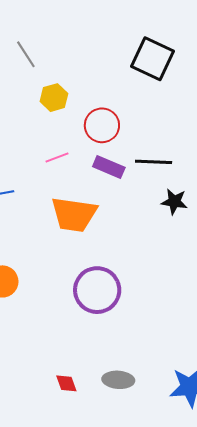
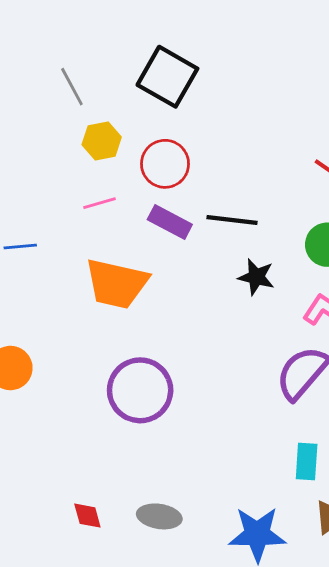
gray line: (26, 54) -> (72, 87), moved
black square: (153, 59) -> (167, 77), moved
yellow hexagon: (54, 98) -> (102, 141), moved

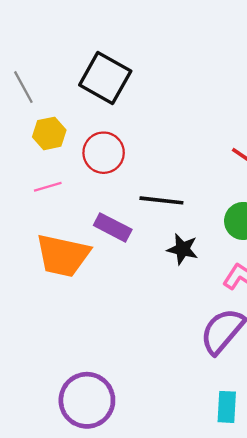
purple rectangle: (170, 222) -> (113, 227), moved
purple circle: (140, 390) -> (87, 400), moved

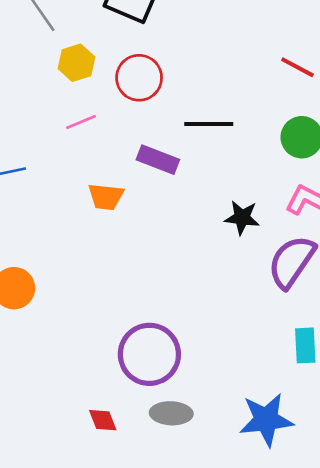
black star: (183, 249) -> (242, 218), moved
orange trapezoid: (63, 256) -> (106, 197), size x0.6

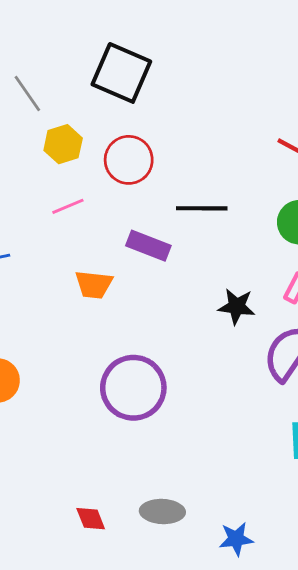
purple circle: (149, 354) -> (133, 388), moved
blue star: (266, 420) -> (236, 539), moved, size x0.6

